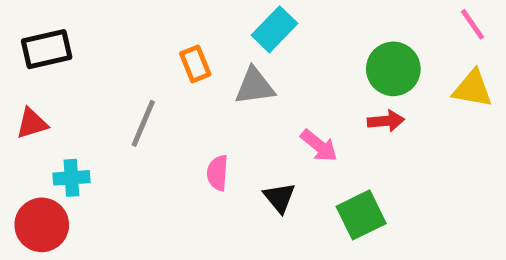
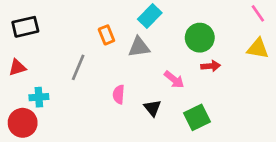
green circle: (393, 69) -> (200, 38), moved

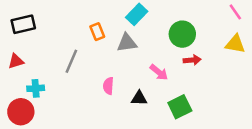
black triangle: (152, 108) -> (139, 98), turned -49

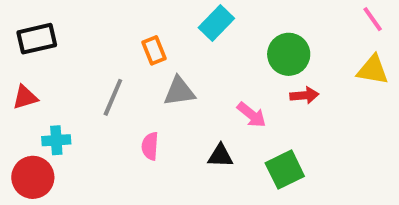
gray triangle: (127, 43) -> (179, 91), moved
pink semicircle: (108, 86) -> (150, 146), moved

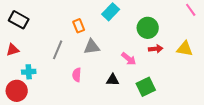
black rectangle: (37, 39) -> (19, 20), turned 42
yellow triangle: (373, 70) -> (185, 49), moved

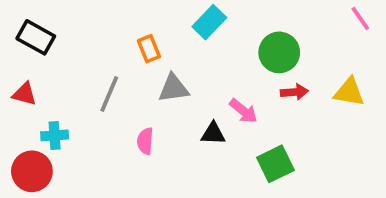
red triangle: (13, 50) -> (24, 94), turned 32
black triangle: (113, 80) -> (213, 134), moved

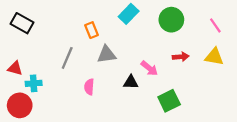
pink line: (360, 18) -> (215, 25), moved
green circle: (279, 52) -> (171, 20), moved
red triangle: (24, 94) -> (15, 68), moved

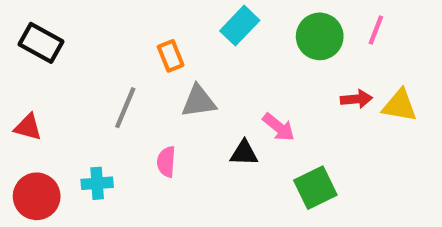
pink line: (215, 25) -> (376, 30), moved, turned 56
red arrow: (181, 57) -> (356, 99), moved
cyan cross: (34, 83) -> (97, 183), moved

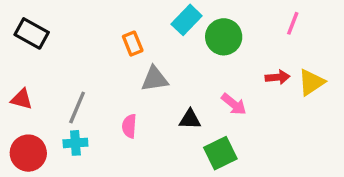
green circle: (320, 36) -> (224, 37), moved
yellow triangle: (400, 106) -> (311, 82), turned -44
gray line: (125, 108) -> (77, 108), moved
pink arrow: (279, 127) -> (234, 104), moved
green square: (315, 188) -> (220, 153), moved

